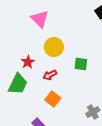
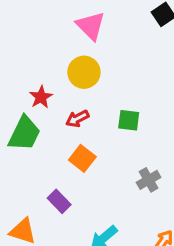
pink triangle: (40, 19) -> (91, 26), moved
green square: (81, 64) -> (129, 120), moved

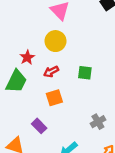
orange square: (82, 158) -> (54, 98), turned 35
gray cross: (149, 180) -> (98, 122), moved

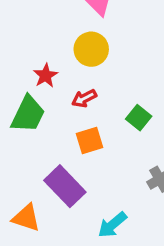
green square: (85, 73) -> (139, 118), moved, turned 32
purple rectangle: (39, 126) -> (65, 186), size x1.6

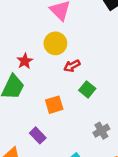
red arrow: (84, 98) -> (72, 66), moved
purple rectangle: (65, 186) -> (38, 135), size x0.6

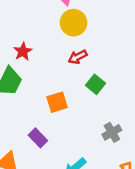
yellow circle: (55, 43) -> (74, 23), moved

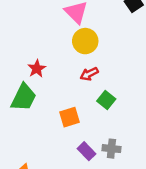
gray cross: (112, 132) -> (111, 149), moved, turned 36
purple rectangle: (38, 138) -> (87, 151), moved

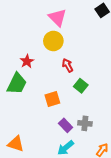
yellow circle: (85, 41) -> (53, 41), moved
red arrow: (89, 74) -> (68, 65), turned 88

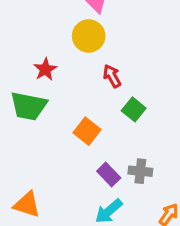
green trapezoid: (17, 84) -> (29, 106), turned 75
orange square: (52, 99) -> (87, 131), turned -35

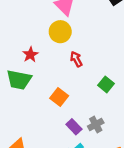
green square: (134, 109) -> (106, 84), moved
gray cross: (140, 171) -> (96, 124), turned -35

